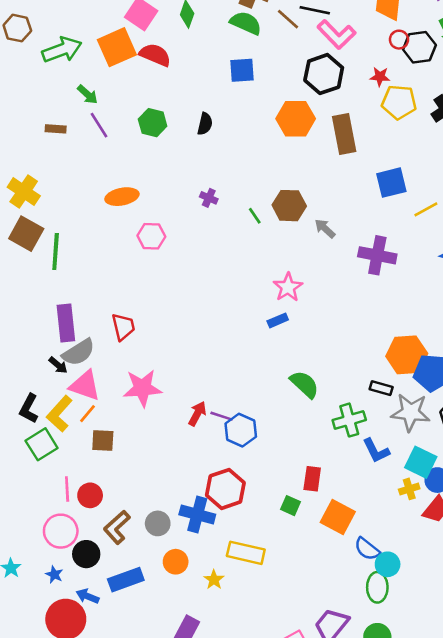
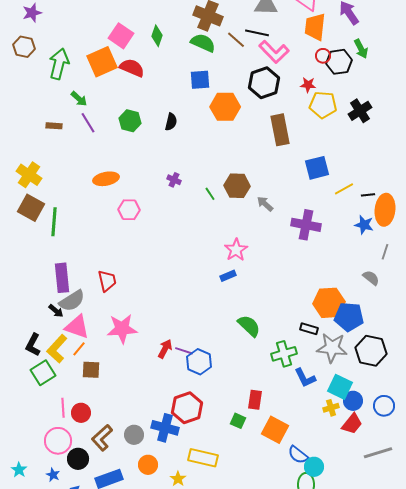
green arrow: (62, 50) -> (59, 64), turned -56
orange hexagon: (296, 119) -> (225, 107), moved

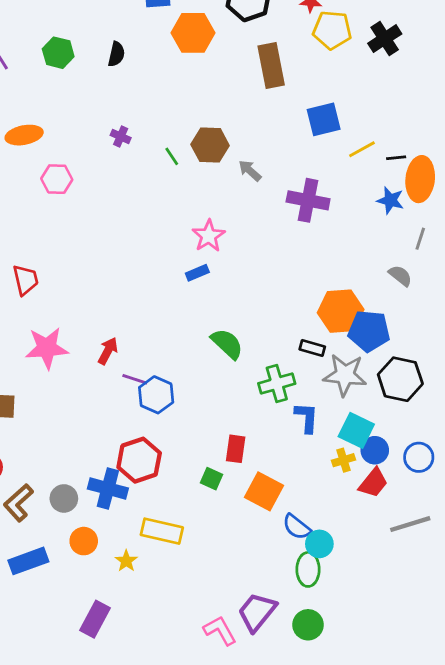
red arrow: (165, 349) -> (108, 351), moved
blue L-shape: (305, 378) -> (307, 418), turned -150

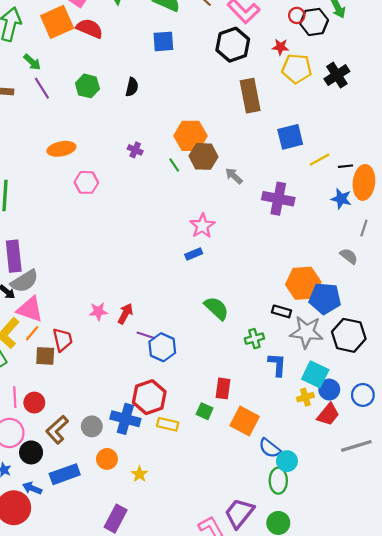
orange hexagon: (193, 33) -> (190, 136), moved
red trapezoid: (26, 280) -> (62, 340), moved
pink star: (47, 348) -> (98, 311), moved, size x0.6
green cross: (277, 383) -> (254, 339), size x0.7
yellow rectangle: (162, 531) -> (168, 424), moved, size x0.7

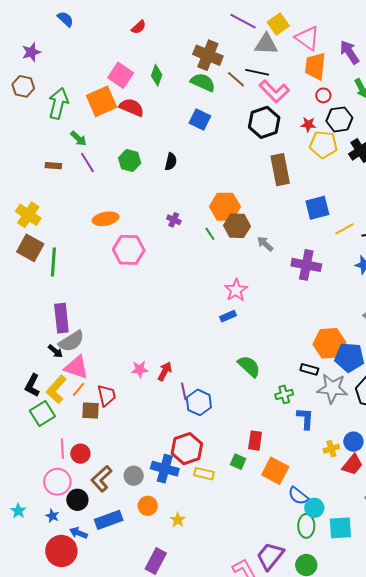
black hexagon: (314, 22) -> (339, 119), moved
blue square: (163, 41) -> (200, 119), turned 30
pink hexagon: (86, 182) -> (129, 250), size x1.4
purple line: (146, 335) -> (184, 391), turned 60
cyan square: (315, 374) -> (340, 528), moved, turned -30

